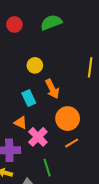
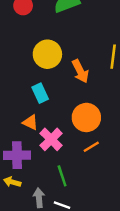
yellow circle: (35, 65) -> (47, 54), size x1.5
orange arrow: (52, 89) -> (80, 71), moved

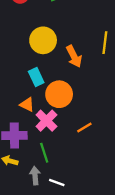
orange circle: (86, 117) -> (59, 94), moved
green line: (62, 176) -> (44, 153), moved

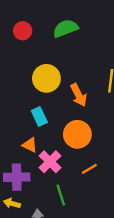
orange circle: (59, 94) -> (77, 134), moved
green line: (44, 153) -> (61, 195), moved

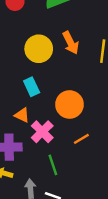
orange arrow: (79, 95) -> (71, 43), moved

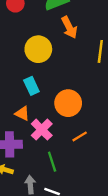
orange arrow: (71, 43) -> (69, 27), moved

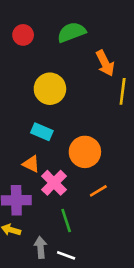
orange arrow: (69, 27) -> (105, 63), moved
cyan rectangle: (31, 86) -> (42, 132), turned -42

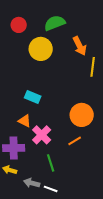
yellow circle: (50, 89) -> (41, 49), moved
orange circle: (85, 152) -> (82, 115), moved
gray arrow: (41, 247) -> (32, 183), turned -70

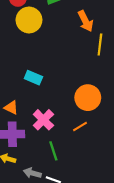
yellow circle: (41, 49) -> (29, 20), moved
orange triangle: (25, 121) -> (11, 108), moved

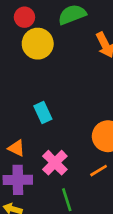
cyan rectangle: (33, 78) -> (43, 112), turned 42

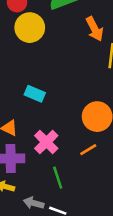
cyan rectangle: (43, 112) -> (35, 94), turned -42

